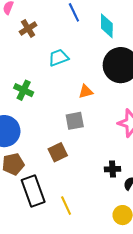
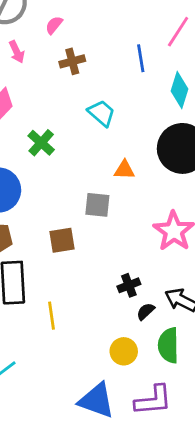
cyan trapezoid: (59, 58) -> (101, 113), turned 45
black cross: (112, 169) -> (129, 285), turned -35

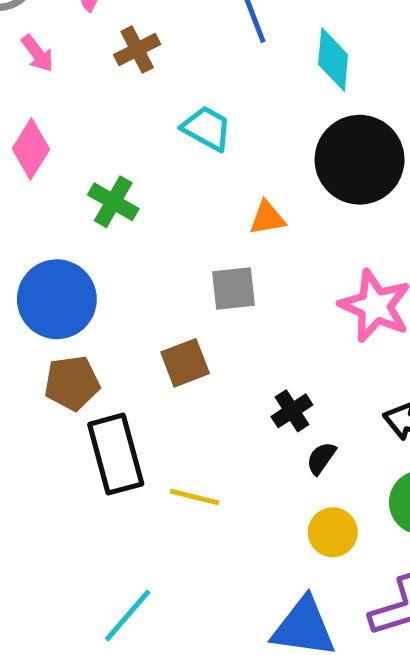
black cross: (129, 285) -> (292, 411), moved
black semicircle: (146, 311) -> (321, 458), moved
yellow line: (51, 316) -> (195, 497), turned -56

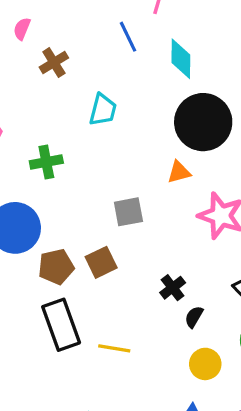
cyan trapezoid: (207, 128) -> (103, 110), turned 80
green cross: (113, 202) -> (46, 162), turned -36
orange triangle: (267, 218) -> (179, 172), moved
brown pentagon: (72, 383) -> (56, 267), moved

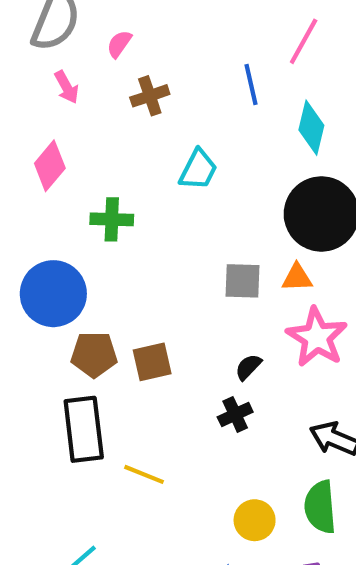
orange triangle: (179, 172) -> (297, 278), moved
gray square: (128, 212) -> (242, 281), moved
black semicircle: (194, 317) -> (248, 367), moved

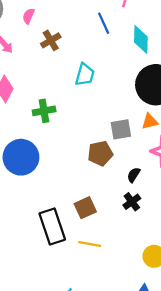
brown pentagon: (94, 354) -> (100, 153), moved
brown square: (152, 362) -> (85, 208), moved

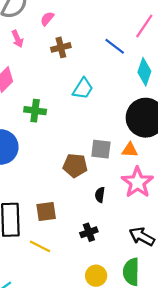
blue line: (104, 23) -> (115, 46), turned -45
black semicircle: (134, 175) -> (100, 195), turned -40
black cross: (132, 202) -> (89, 232), moved

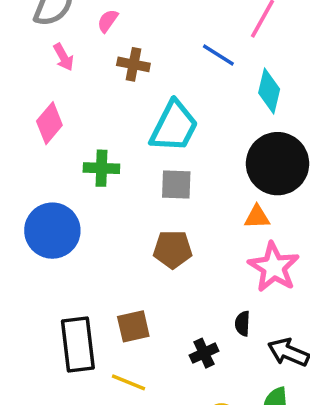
brown cross: (61, 47) -> (133, 64), turned 30
cyan trapezoid: (83, 89) -> (174, 126), size x1.5
gray square: (101, 149) -> (176, 185), moved
black semicircle: (100, 195) -> (242, 323), moved

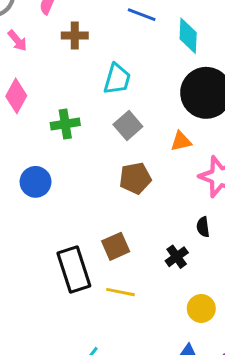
cyan trapezoid: (174, 126) -> (117, 79), size x0.7
gray square: (176, 185) -> (128, 125), turned -32
orange triangle: (257, 217) -> (181, 141), moved
blue circle: (52, 231) -> (36, 182), size x0.7

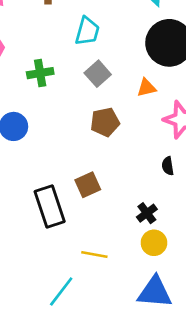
black cross: (177, 257) -> (147, 213), moved
yellow line: (121, 292) -> (94, 254), moved
yellow circle: (201, 308) -> (154, 243), moved

